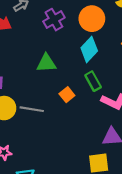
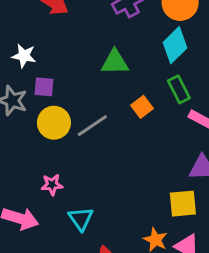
gray line: (32, 109) -> (92, 126), turned -45

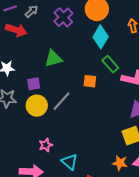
green triangle: (115, 62) -> (53, 59), moved
purple square: (44, 87) -> (34, 84), moved
orange square: (142, 107) -> (90, 81), turned -32

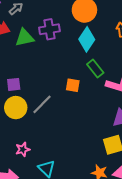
purple cross: (63, 17) -> (49, 29), moved, turned 30
green triangle: (53, 59) -> (24, 38), moved

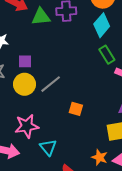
orange square: (73, 85) -> (76, 109), moved
pink star: (23, 149) -> (27, 126), size x1.6

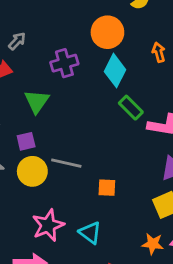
green triangle: (41, 17) -> (37, 101), moved, turned -36
gray line: (51, 84) -> (66, 163), turned 65
cyan triangle: (48, 147) -> (90, 233), moved

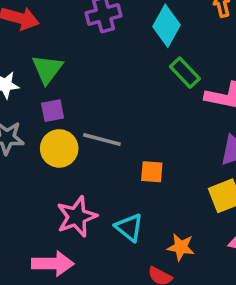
green triangle: (37, 101) -> (47, 69), moved
orange star: (153, 244) -> (181, 247), moved

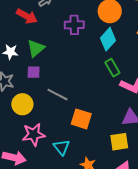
yellow circle: (59, 148) -> (22, 104), moved
orange square: (152, 172) -> (81, 119), size x1.5

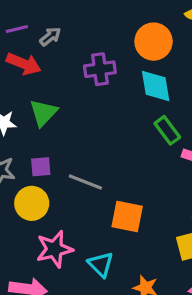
cyan diamond: (108, 39) -> (156, 86), turned -45
purple square: (34, 72) -> (41, 167), moved

